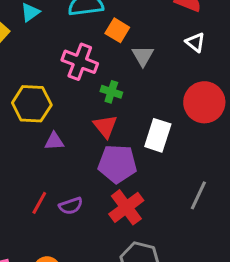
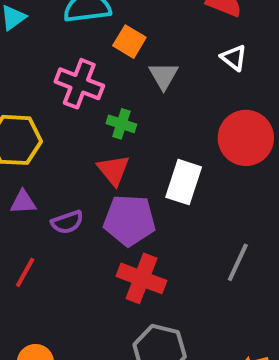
purple triangle: (54, 141) -> (23, 202), moved
purple semicircle: (71, 206) -> (67, 222), moved
red cross: (126, 207) -> (142, 278), turned -32

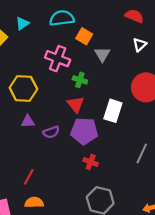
white triangle: (234, 58) -> (140, 45), turned 40
red line: (25, 272) -> (29, 177), moved
red cross: (142, 278) -> (91, 162), size x0.6

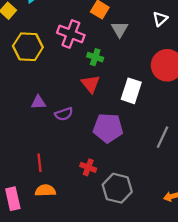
yellow hexagon: (23, 88) -> (28, 47), moved
purple pentagon: (84, 131) -> (108, 128), moved
red cross: (91, 162) -> (88, 167), moved
red line: (29, 177) -> (40, 163), turned -35

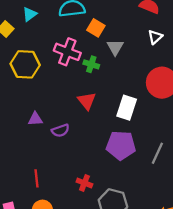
green cross: (95, 57) -> (91, 64), moved
purple pentagon: (108, 128) -> (121, 145), moved

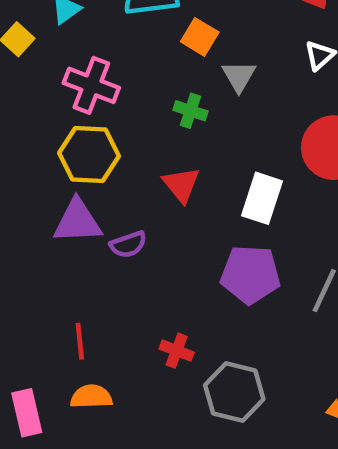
pink cross: (67, 52) -> (91, 85), moved
yellow hexagon: (25, 64) -> (89, 155), moved
purple triangle: (35, 119) -> (77, 221), size x1.6

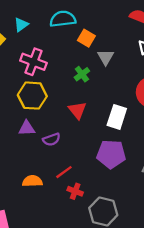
green cross: (190, 111) -> (82, 74), turned 35
purple triangle: (77, 221) -> (27, 128), size x0.7
red line: (80, 341) -> (64, 172), moved, turned 60
orange semicircle: (91, 397) -> (32, 181), moved

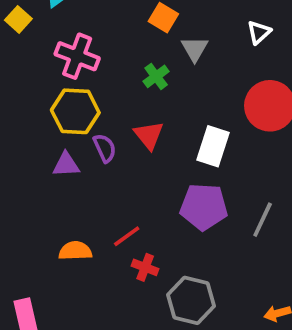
purple semicircle: (51, 139) -> (105, 148), moved, turned -96

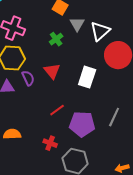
white triangle: (259, 32) -> (100, 31), moved, size x1.5
purple pentagon: (204, 207) -> (82, 124), moved
red line: (127, 236) -> (57, 110), moved

